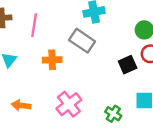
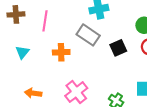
black square: (128, 65) -> (118, 48), moved

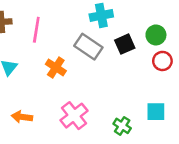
black square: (118, 48) -> (125, 44), moved
orange cross: (61, 52) -> (56, 67), turned 35

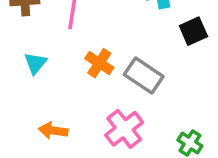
gray rectangle: (88, 47) -> (144, 76), moved

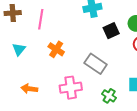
gray rectangle: (144, 76) -> (96, 64), moved
pink cross: (124, 129) -> (71, 88), turned 30

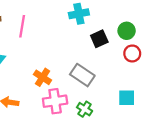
orange cross: (56, 49) -> (43, 77), moved
green cross: (109, 96) -> (85, 109), moved

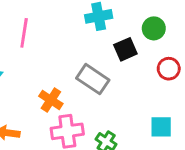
green circle: (127, 31) -> (154, 28), moved
gray rectangle: (82, 75) -> (93, 79), moved

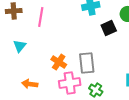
gray rectangle: (93, 79) -> (87, 63), moved, turned 50

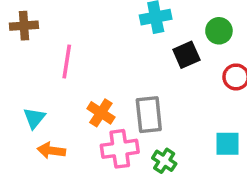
pink line: (41, 17) -> (67, 62), moved
cyan triangle: (20, 46) -> (34, 118), moved

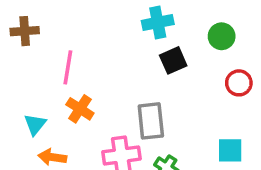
black square: (186, 55) -> (173, 60), moved
orange cross: (101, 113) -> (80, 109), moved

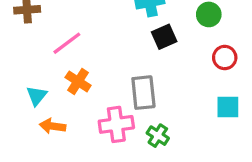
pink line: (68, 67) -> (67, 43), turned 44
cyan square: (230, 150) -> (228, 107), moved

